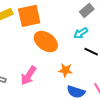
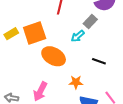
cyan arrow: (81, 33) -> (78, 36), moved

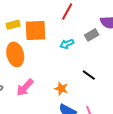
cyan arrow: (78, 36) -> (67, 44), moved
orange ellipse: (54, 56) -> (15, 54), moved, turned 30

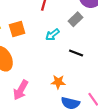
orange square: (36, 31) -> (17, 29), size x0.7
black line: (89, 75) -> (76, 53), moved

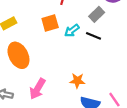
orange square: (17, 29) -> (50, 23), moved
black line: (76, 53) -> (93, 36), moved

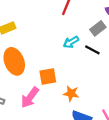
orange square: (50, 23) -> (48, 77), moved

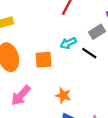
orange square: (48, 77) -> (44, 60), moved

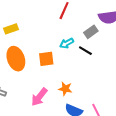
pink arrow: (21, 95) -> (39, 97), moved

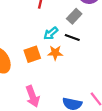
orange star: (65, 89) -> (55, 53), moved
pink arrow: (39, 97) -> (33, 96), turned -48

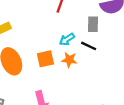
gray rectangle: (74, 16) -> (93, 24), turned -48

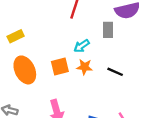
black line: (89, 46) -> (115, 72), moved

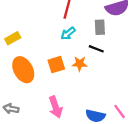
cyan arrow: (82, 46) -> (68, 33), moved
black line: (115, 72) -> (96, 49), moved

